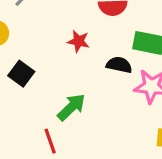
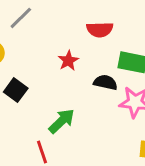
red star: (78, 41) -> (68, 61), turned 30

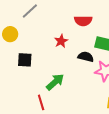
black square: (16, 90) -> (25, 60), turned -35

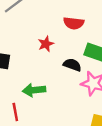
green arrow: (55, 82) -> (34, 90), turned -150

